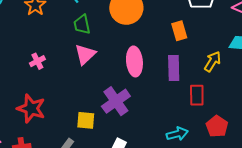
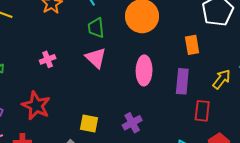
pink triangle: (85, 54) -> (96, 58), turned -40
purple cross: (116, 101) -> (132, 123), moved, size x0.7

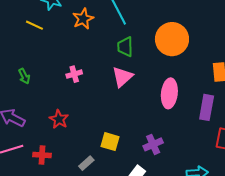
pink triangle: (96, 58) -> (122, 77), turned 30
red star: (36, 106) -> (59, 119), size x0.7

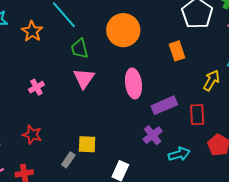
purple rectangle: (207, 107) -> (164, 105), moved, turned 70
purple cross: (153, 144) -> (153, 135), moved
gray rectangle: (86, 163) -> (68, 160), moved

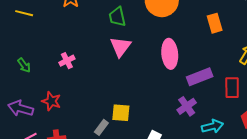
pink cross: (36, 87) -> (67, 61), moved
red star: (32, 135) -> (51, 101), moved

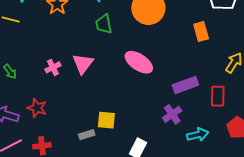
pink triangle: (120, 47) -> (83, 64), moved
pink ellipse: (170, 54) -> (139, 62), moved, turned -52
gray rectangle: (101, 127) -> (87, 135), turned 35

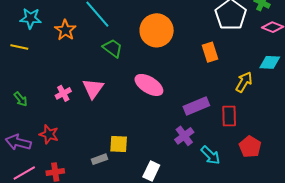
green trapezoid: (104, 24) -> (113, 48), turned 140
cyan arrow: (198, 135) -> (210, 155), turned 60

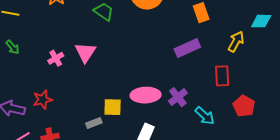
pink ellipse: (149, 85) -> (146, 95), moved, turned -32
green arrow: (21, 99) -> (13, 47), moved
purple rectangle: (196, 106) -> (187, 48), moved
red star: (49, 134) -> (43, 100), turned -30

